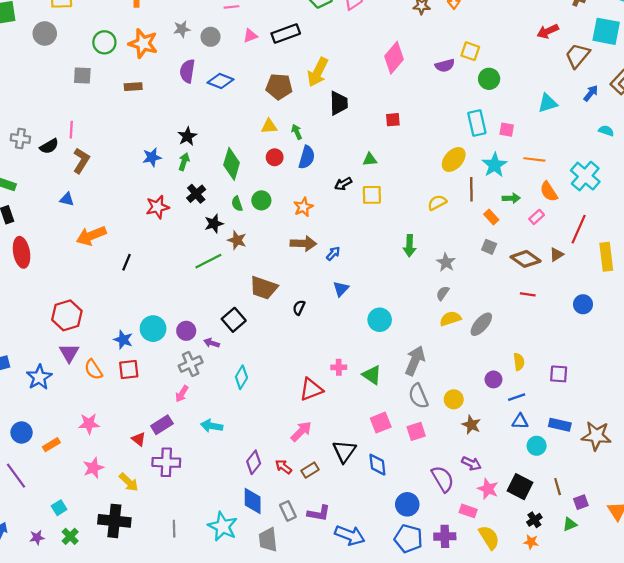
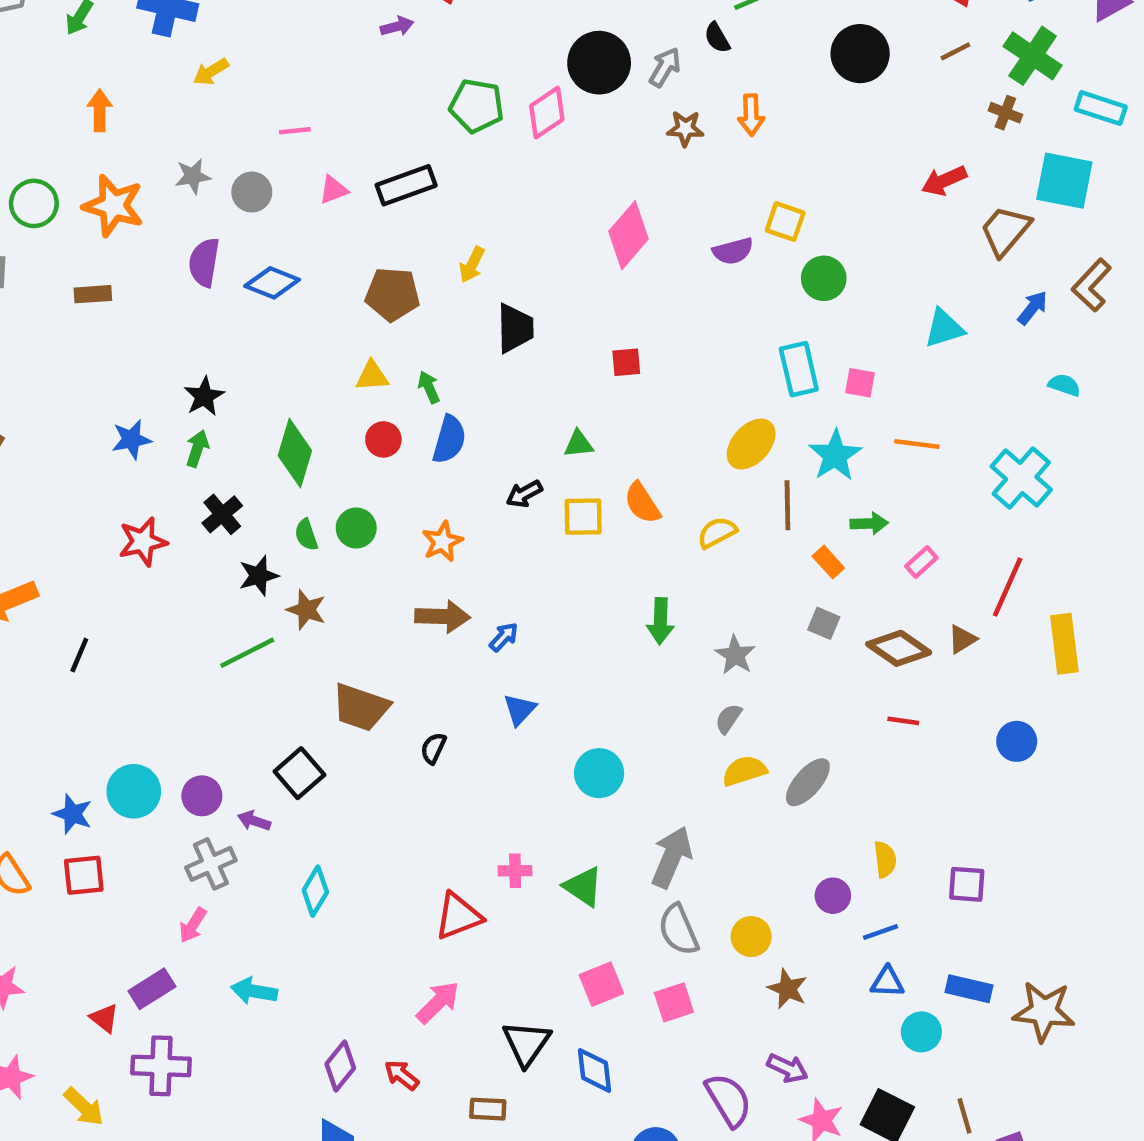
yellow arrow: (318, 72) -> (472, 265), size x0.6
orange semicircle: (549, 192) -> (642, 503), moved
brown rectangle: (310, 470) -> (488, 1109), moved, turned 35

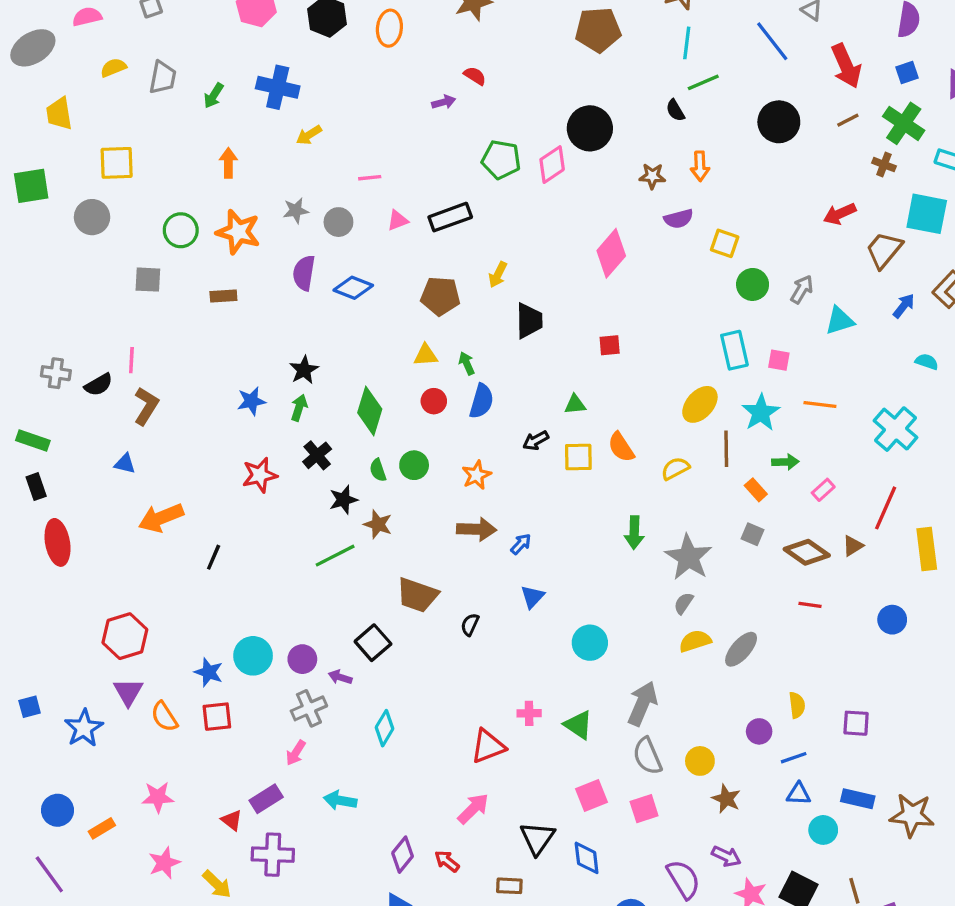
gray arrow: (665, 67) -> (802, 289), moved
purple semicircle: (733, 251) -> (679, 219), moved
gray star: (735, 655) -> (688, 557), size x1.6

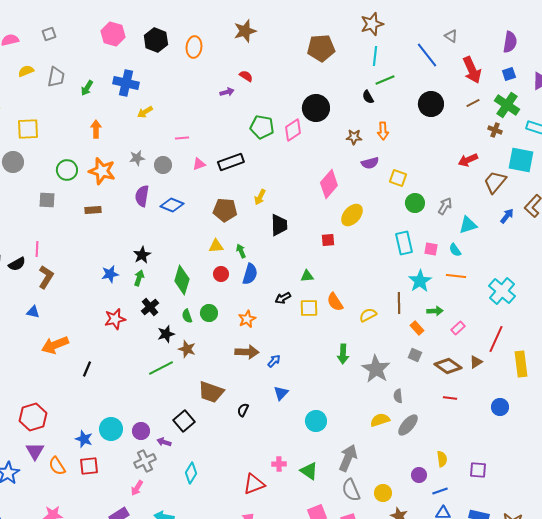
cyan semicircle: (927, 362) -> (455, 250), moved, turned -144
yellow ellipse: (700, 404) -> (352, 215), moved
gray semicircle: (684, 603) -> (398, 396), moved, turned -40

